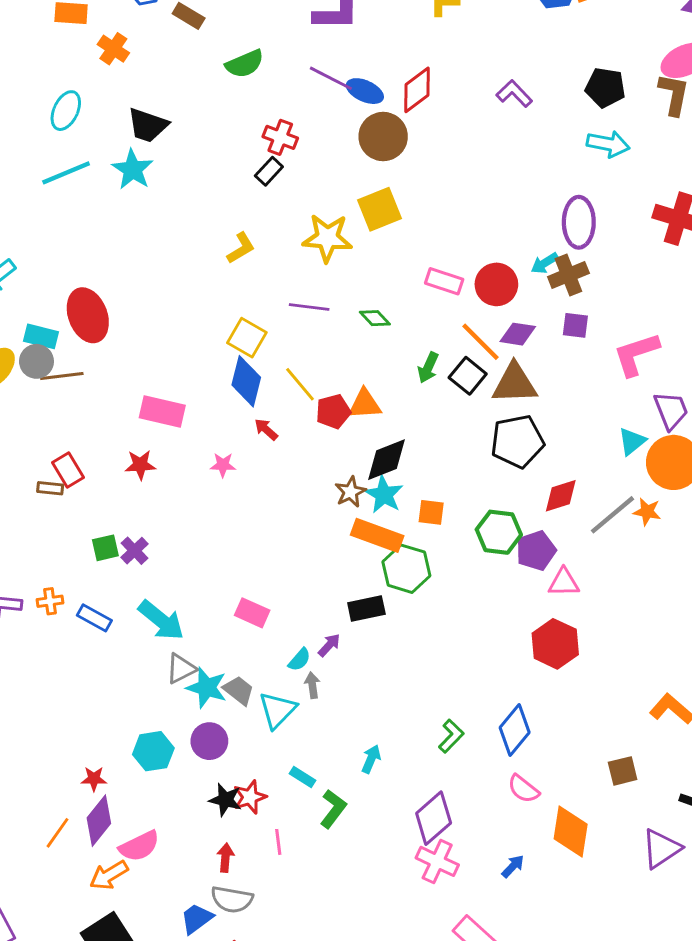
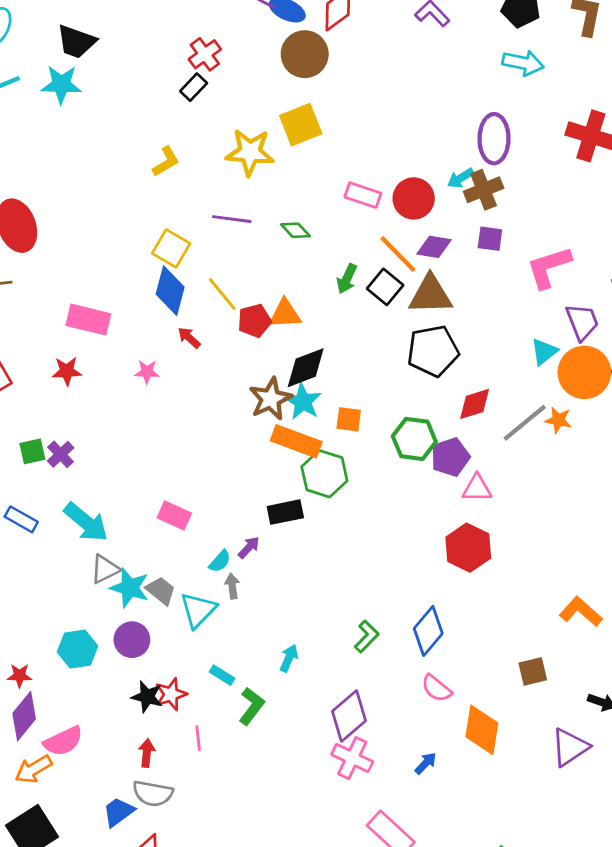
red cross: (280, 137) -> (205, 54), turned 32
cyan star: (133, 169) -> (61, 84), turned -30
brown star: (350, 492) -> (270, 399), size x1.4

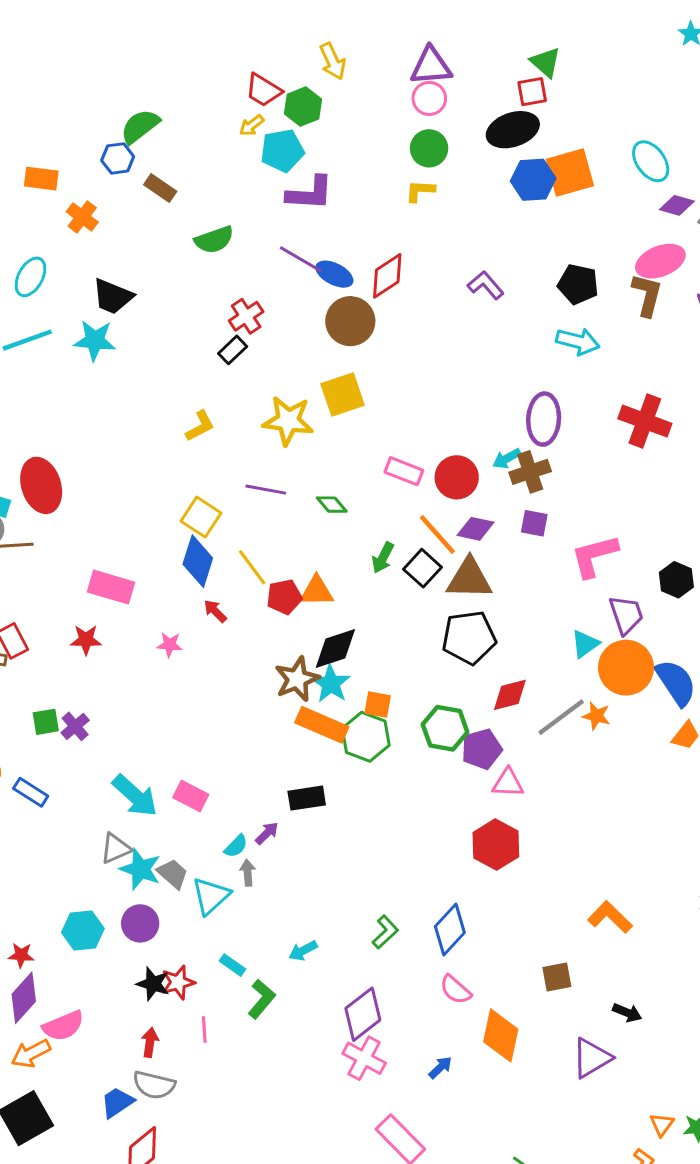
green hexagon: (324, 474) -> (366, 737), moved
cyan arrow: (86, 522) -> (135, 796), moved
cyan arrow: (289, 658) -> (303, 951), turned -144

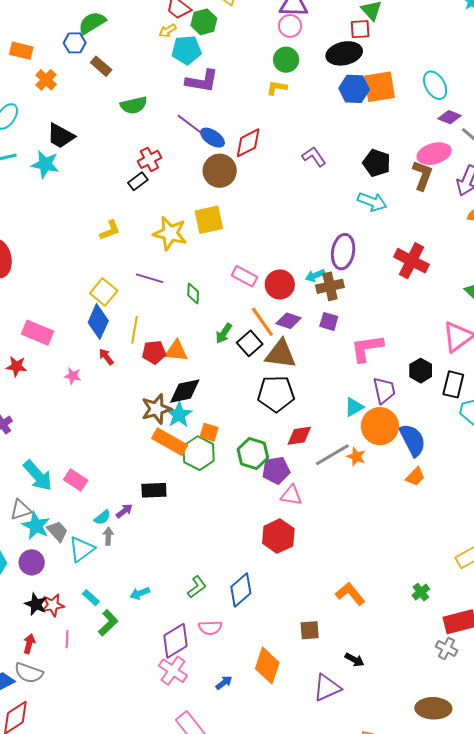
green diamond: (332, 505) -> (193, 293), turned 35
yellow line: (252, 567) -> (134, 330), turned 40
pink semicircle: (455, 990) -> (210, 628), moved, turned -50

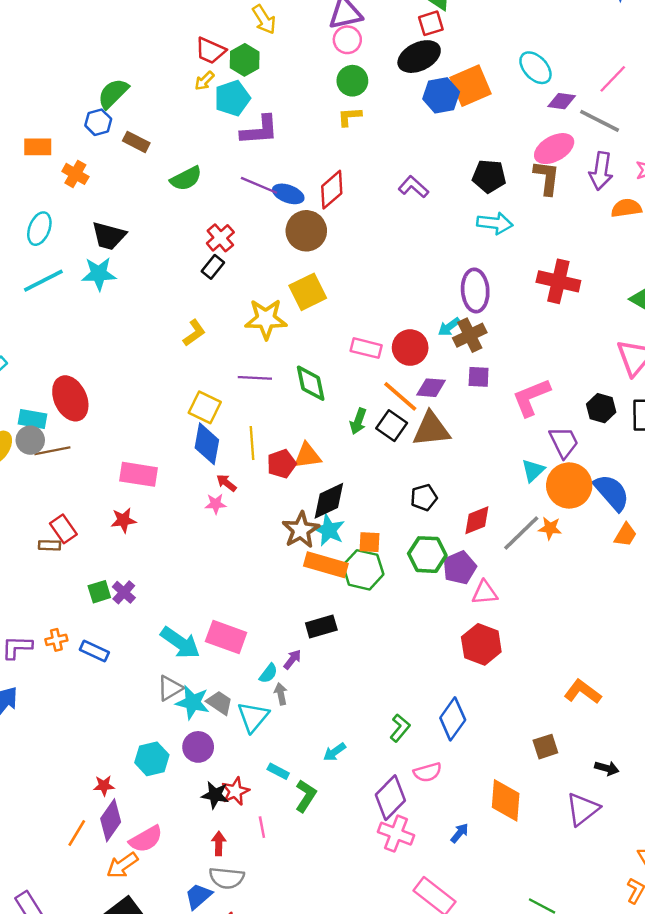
green diamond: (193, 293) -> (311, 383), size x1.5
pink star: (73, 376) -> (216, 504), moved
black pentagon: (276, 394) -> (424, 497), moved, size x0.6
pink rectangle: (76, 480) -> (226, 637), size x1.4

